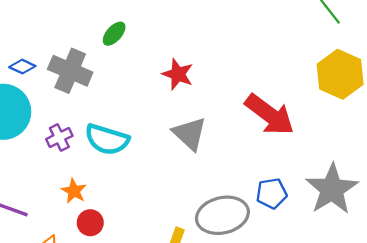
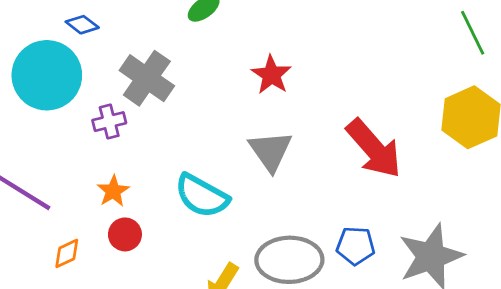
gray cross: (70, 71) -> (147, 78), moved
cyan semicircle: (107, 139) -> (202, 196), moved

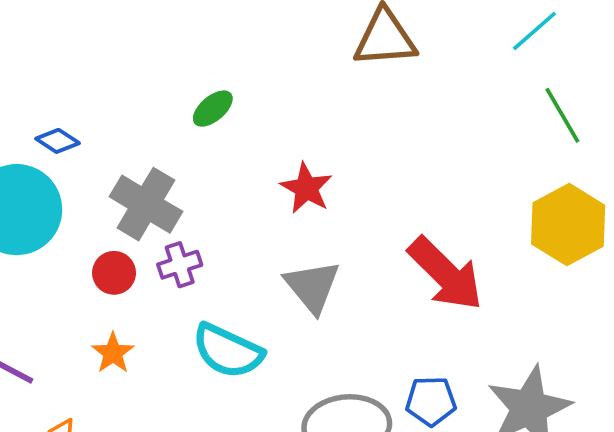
purple cross: (109, 122) -> (180, 265), moved
red circle: (125, 234) -> (114, 273), moved

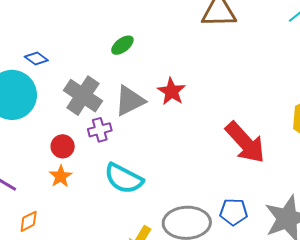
red circle: (114, 273) -> (63, 146), moved
gray triangle: (312, 287) -> (130, 101), moved, turned 40

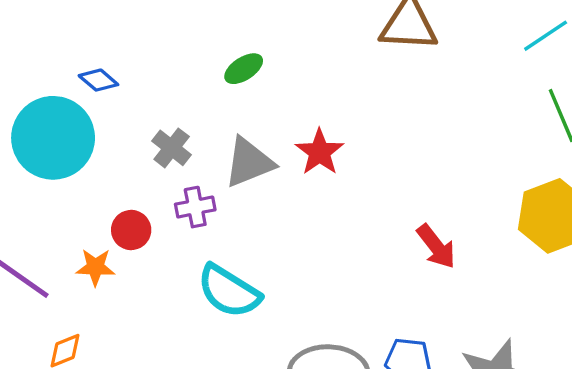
gray cross: (83, 96) -> (172, 148), size x0.6
red arrow: (245, 142) -> (436, 246), size x0.6
orange star: (61, 176) -> (95, 267), moved, turned 30

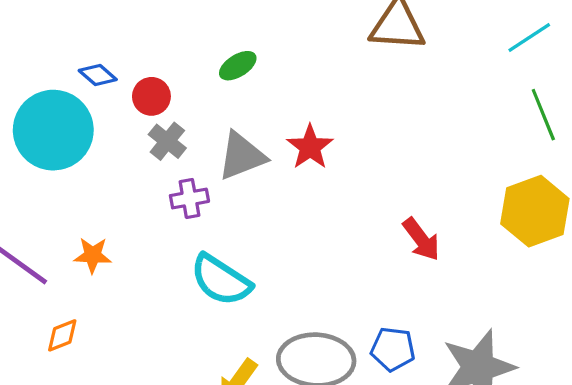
red circle: (131, 230) -> (151, 96), moved

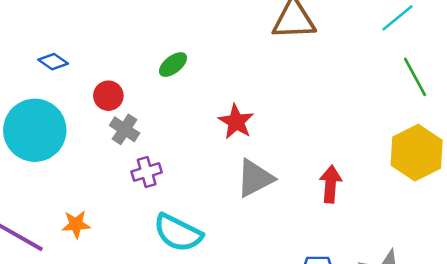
blue diamond: (98, 75) -> (53, 62), moved
gray triangle: (242, 156) -> (255, 178), moved
red arrow: (421, 239) -> (331, 184), turned -132

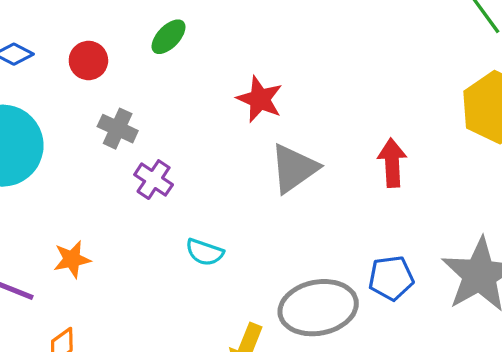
red circle: (108, 96) -> (88, 60), moved
purple cross: (147, 172) -> (154, 180), turned -32
cyan semicircle: (178, 233) -> (205, 252), size x0.6

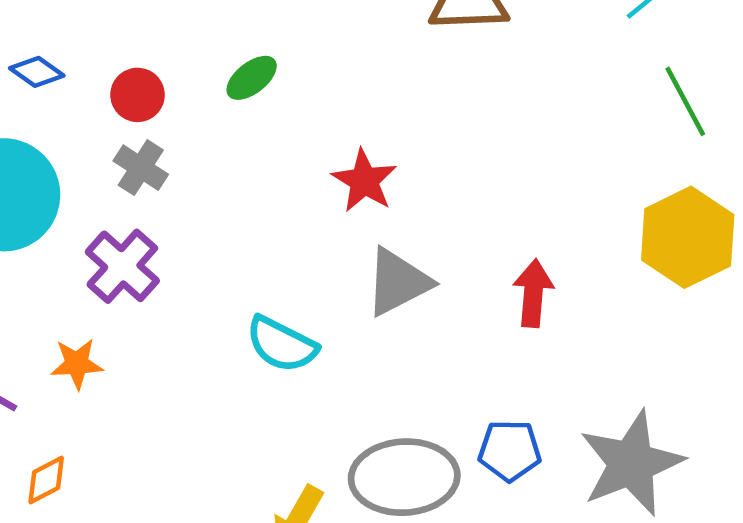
gray cross: (118, 129) -> (141, 168), moved
purple cross: (154, 180) -> (122, 266), moved, size x1.4
cyan semicircle: (205, 252) -> (282, 344), moved, size x1.4

